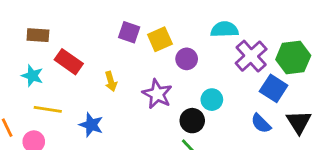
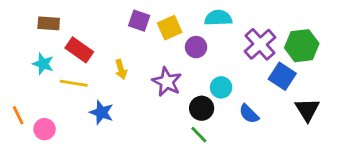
cyan semicircle: (224, 29) -> (218, 18), moved
yellow line: (48, 109) -> (74, 83), moved
blue semicircle: (261, 123) -> (249, 114), moved

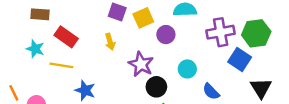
purple cross: (260, 44) -> (221, 32), turned 32
yellow arrow: (121, 69) -> (110, 42), moved
black circle: (202, 108) -> (156, 87), moved

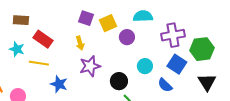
green hexagon: (256, 33) -> (202, 49), moved
blue square: (240, 59) -> (177, 64), moved
purple star: (141, 64) -> (90, 66), moved, turned 30

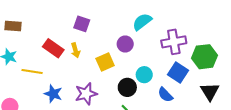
cyan semicircle: (143, 16) -> (142, 22), turned -36
yellow square: (108, 23) -> (105, 62), moved
red rectangle: (43, 39) -> (53, 48), moved
purple star: (90, 66) -> (86, 94), moved
black circle: (119, 81) -> (127, 87), moved

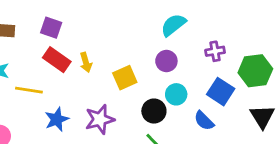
purple square: (82, 24) -> (51, 28), moved
purple cross: (174, 42) -> (215, 51), size x0.6
purple circle: (125, 44) -> (166, 61), moved
blue star: (53, 94) -> (57, 119), turned 30

